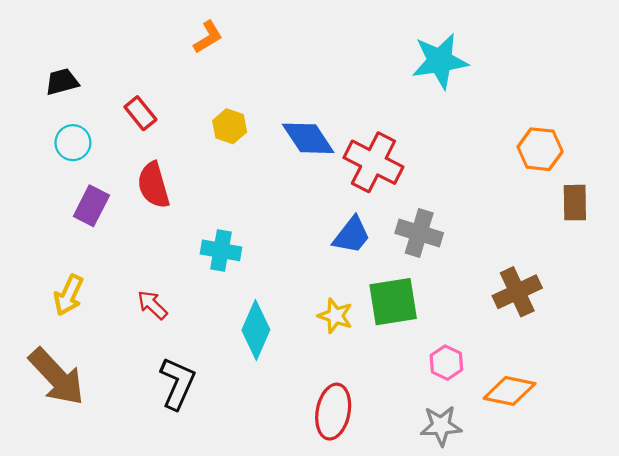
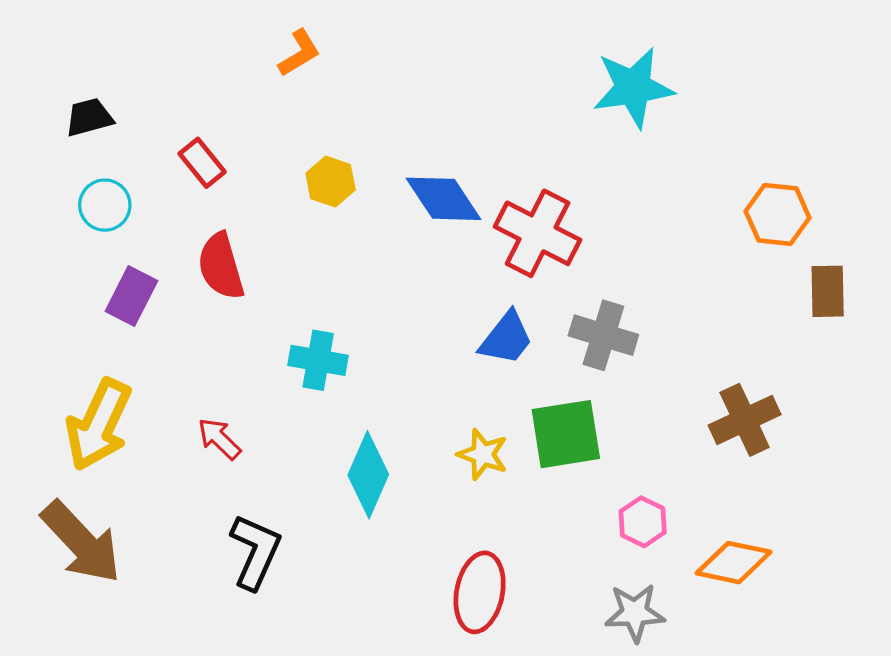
yellow arrow: (69, 295) -> (99, 425), size x1.5

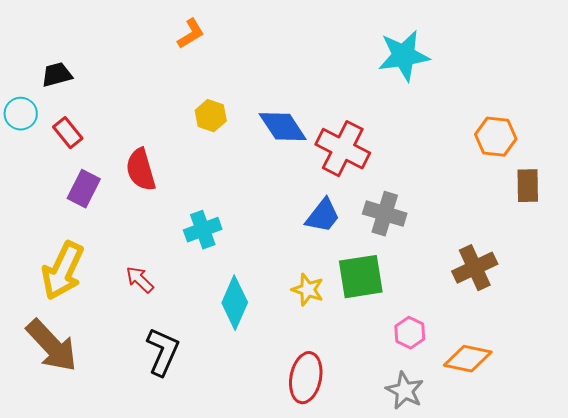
red rectangle: (202, 163) -> (68, 133), moved
cyan circle: (105, 205) -> (21, 114), moved
cyan cross: (318, 360) -> (203, 230), turned -30
gray star: (635, 613) -> (405, 391), turned 30

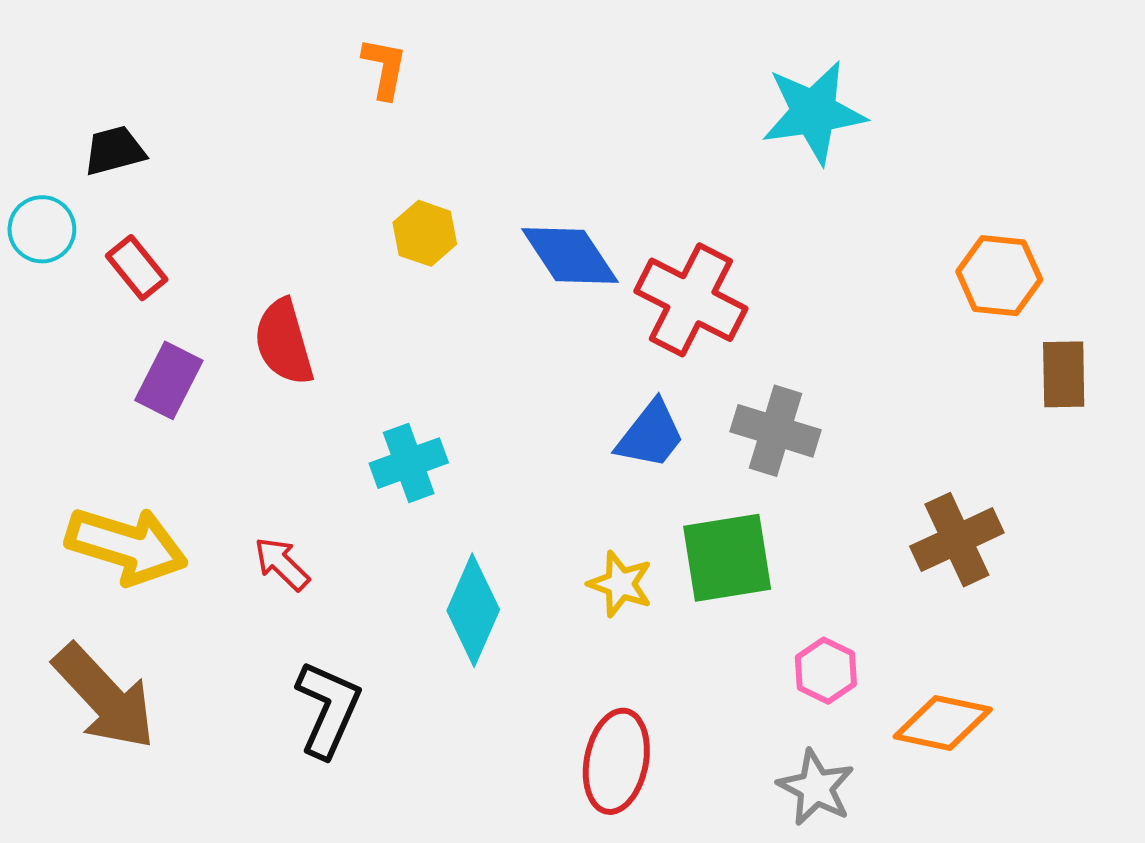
orange L-shape: (191, 34) -> (385, 68), turned -48
yellow arrow: (63, 271) -> (127, 546), turned -98

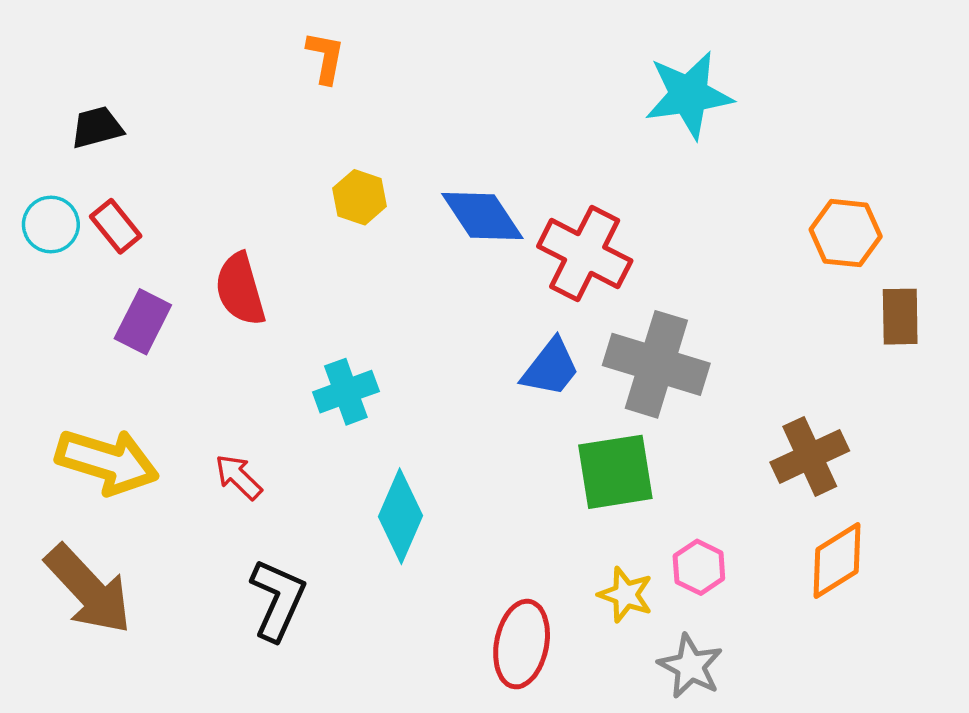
cyan circle: (42, 229) -> (51, 225), moved
gray cross: (776, 431) -> (656, 364), size x1.4
yellow star: (620, 584) -> (626, 595), moved
orange diamond: (943, 723) -> (837, 560), moved, turned -44

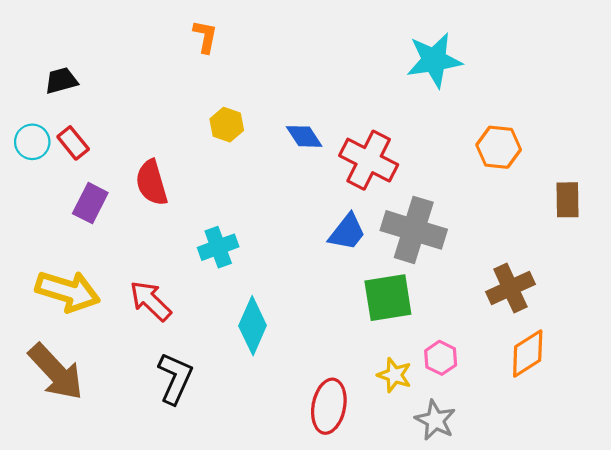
blue diamond: (482, 216) -> (304, 136), size x0.7
orange hexagon: (846, 233) -> (499, 147), moved
red arrow: (238, 477) -> (150, 301), size x1.4

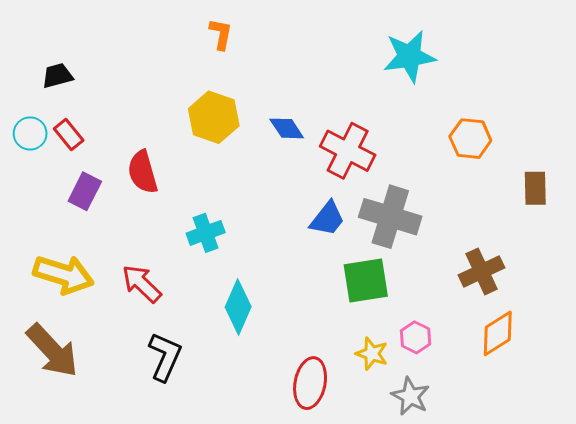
orange L-shape: (205, 37) -> (221, 34), moved
yellow hexagon: (227, 125) -> (214, 117), size x1.6

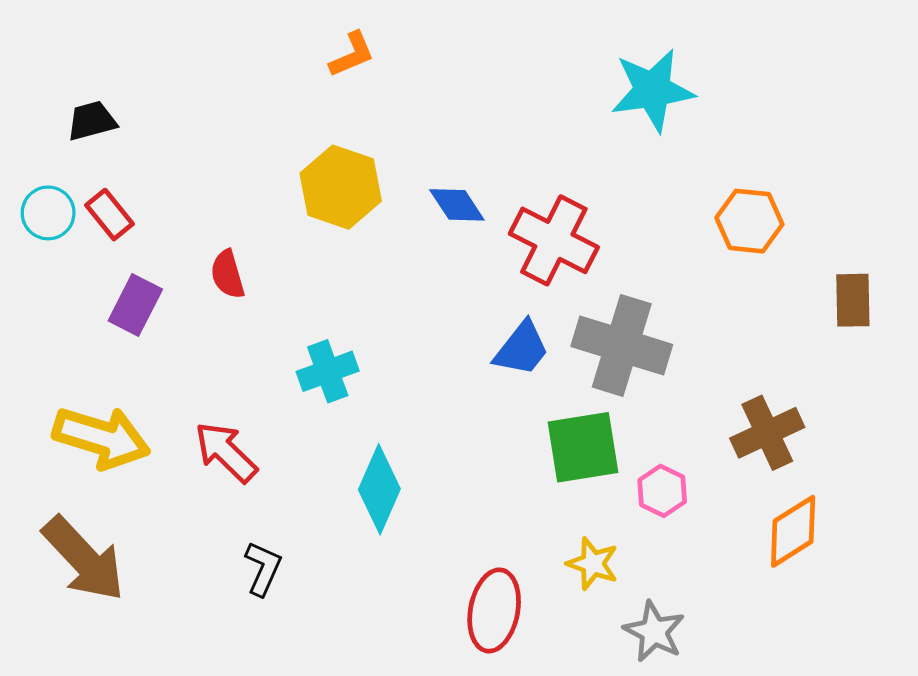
orange L-shape: (221, 34) -> (352, 55), turned 56
red semicircle: (143, 172) -> (227, 274), size x0.7
pink hexagon: (416, 337) -> (662, 491), moved
black L-shape: (165, 357) -> (263, 568), size x0.7

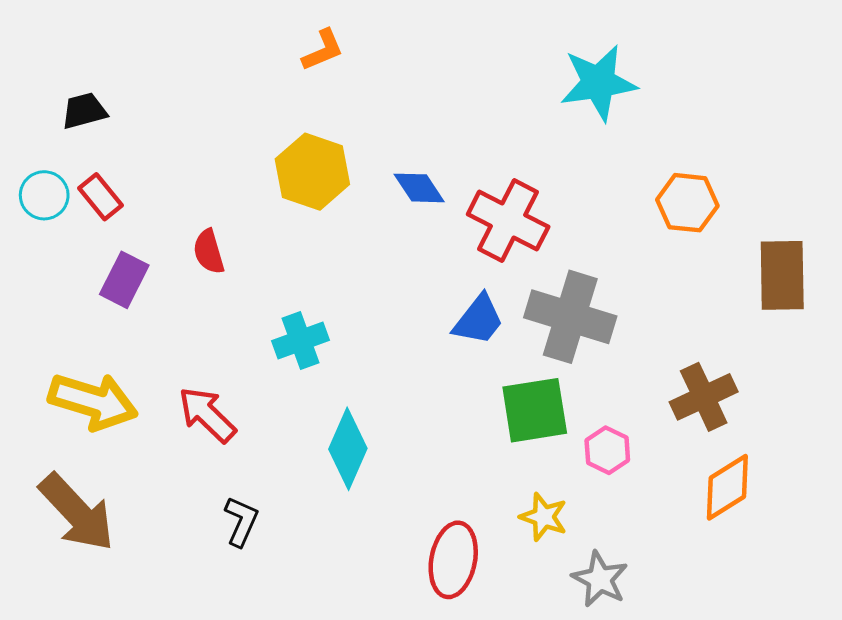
brown rectangle: (853, 300) -> (782, 275), size x1.4

